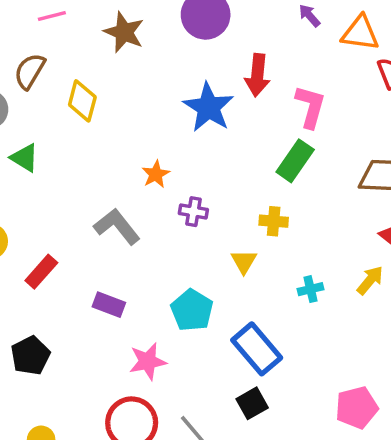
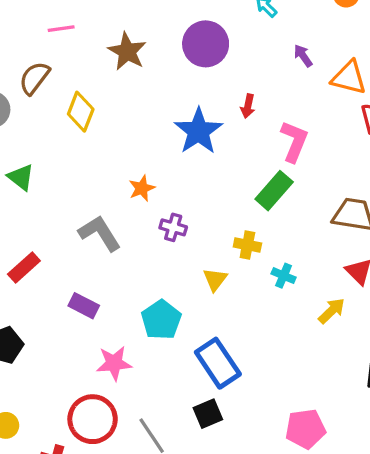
red arrow: (257, 75) -> (248, 106), size x0.6
green triangle: (25, 158) -> (21, 177), moved
cyan cross: (310, 289) -> (284, 276), moved, turned 30

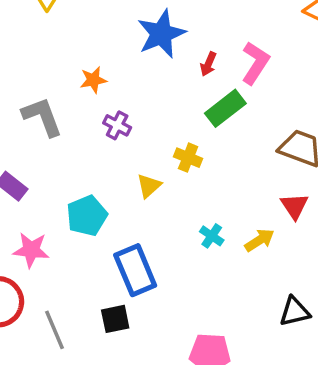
red arrow: (248, 106) -> (208, 64), moved
cyan cross: (284, 276) -> (212, 236), moved

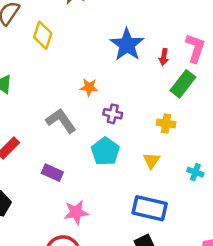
orange star: (93, 80) -> (89, 87), turned 30
yellow triangle: (149, 186) -> (151, 160), moved
cyan pentagon: (87, 216) -> (105, 151), moved
blue rectangle: (135, 270) -> (150, 208), turned -40

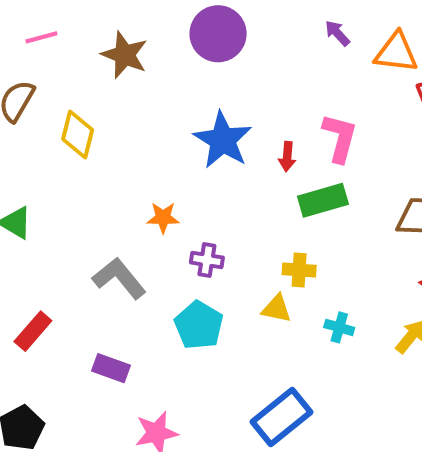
green rectangle: (183, 84) -> (323, 200), turned 40
yellow triangle: (151, 160) -> (276, 309), moved, turned -48
cyan cross: (195, 172) -> (339, 327), moved
blue rectangle: (150, 208) -> (281, 417), turned -48

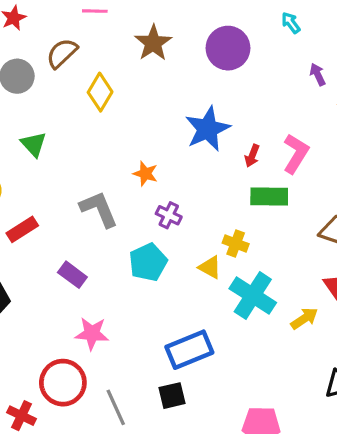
cyan cross: (339, 327) -> (253, 296), size x2.0

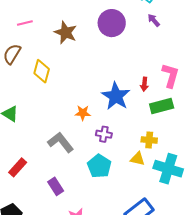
purple arrow: (318, 75) -> (154, 20), moved
blue star: (208, 129) -> (116, 96), moved
purple rectangle: (72, 275) -> (56, 186), turned 36

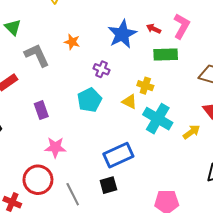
red arrow: (144, 84) -> (154, 29), turned 96
orange star: (83, 113) -> (72, 42), moved
gray L-shape: (61, 142) -> (37, 55), moved

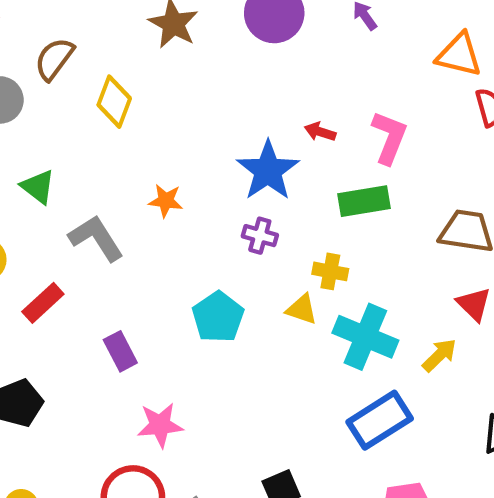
red arrow: (154, 29) -> (320, 132), moved
purple cross: (102, 69) -> (260, 236), moved
blue rectangle: (118, 155) -> (380, 420), moved

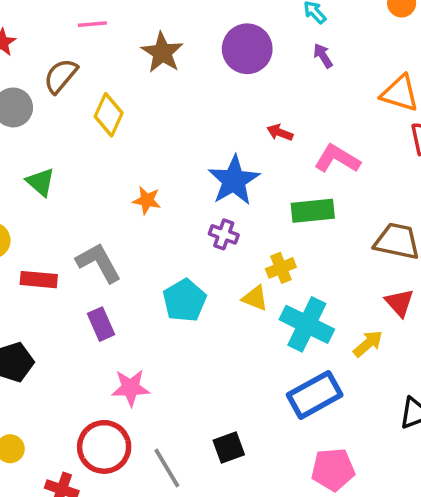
red arrow: (320, 132) -> (280, 132), moved
pink L-shape: (389, 138) -> (337, 159), turned -84
gray L-shape: (96, 238) -> (99, 263), moved
yellow cross: (330, 271) -> (281, 268), turned -36
red rectangle: (43, 303) -> (39, 280), turned 44

